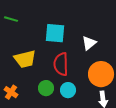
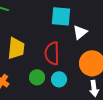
cyan square: (55, 33) -> (61, 16), moved
yellow trapezoid: (25, 59) -> (16, 48), turned -70

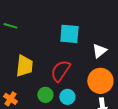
white triangle: (80, 32) -> (99, 51), moved
red semicircle: (52, 53) -> (60, 71), turned 35

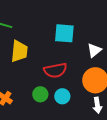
yellow trapezoid: (24, 66) -> (19, 51), moved
red semicircle: (60, 71) -> (55, 70), turned -135

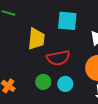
yellow trapezoid: (19, 51) -> (36, 39), moved

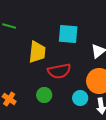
cyan circle: (65, 84) -> (80, 98), moved

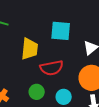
cyan circle: (80, 98) -> (64, 97), moved

